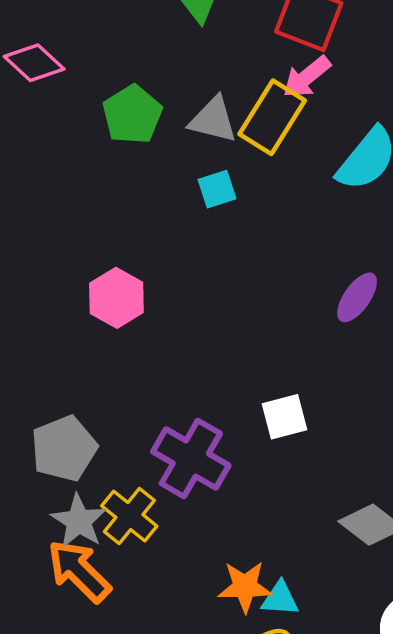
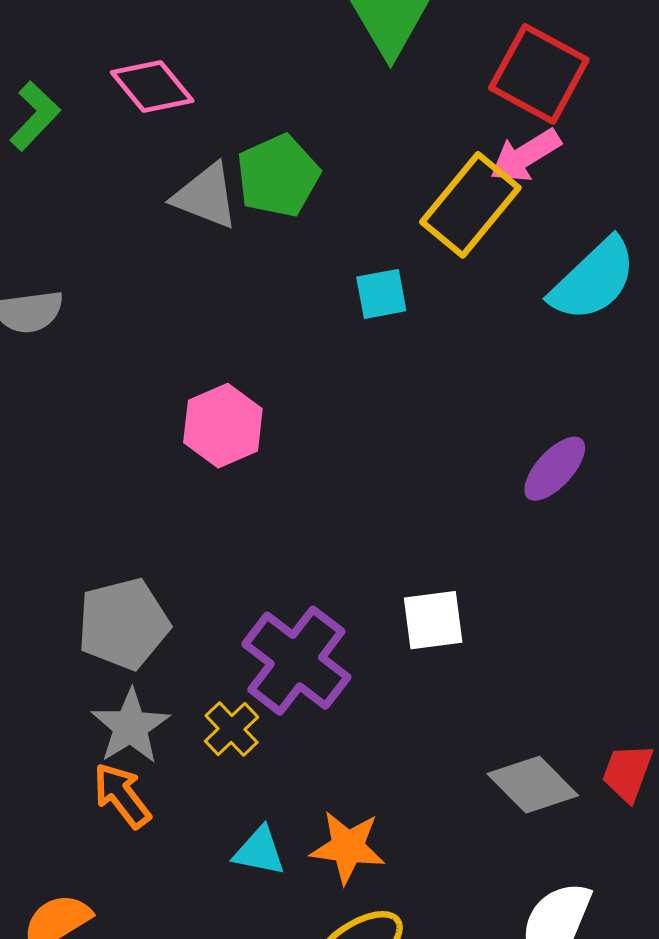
gray triangle: (213, 120) -> (206, 196), moved
yellow cross: (129, 516) -> (232, 729), moved, size x0.7
orange arrow: (79, 571) -> (122, 795), size x0.7
cyan triangle: (280, 599) -> (259, 851), moved

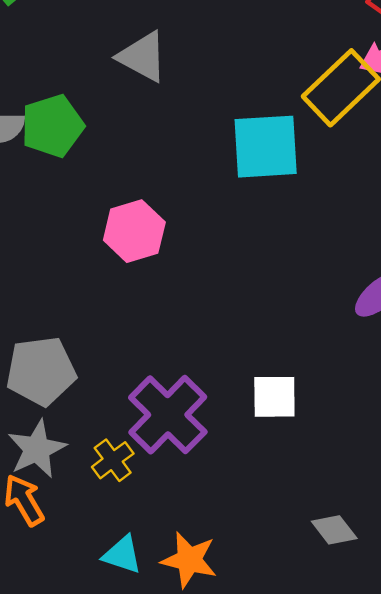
green pentagon: (278, 176) -> (52, 126), moved
cyan square: (381, 294) -> (266, 147), size x1.8
gray diamond: (533, 785) -> (334, 530), size x0.7

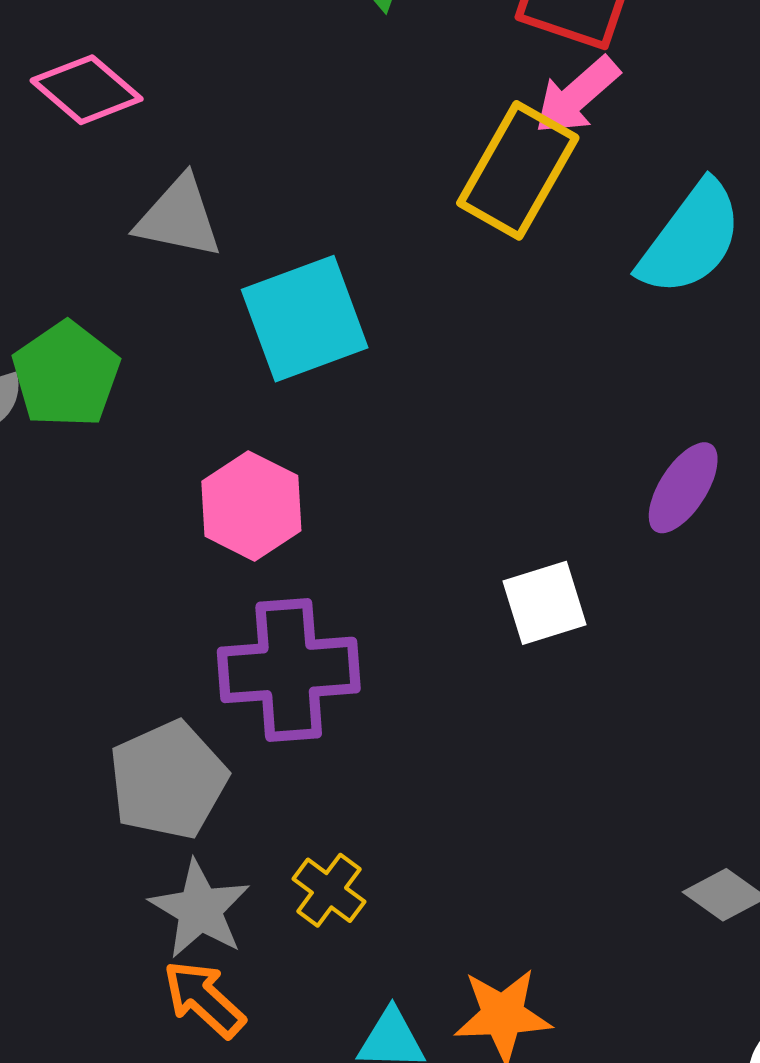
cyan square: (266, 147) -> (305, 319), moved
white square: (274, 397) -> (544, 603), moved
purple cross: (168, 415) -> (289, 670), moved, turned -32

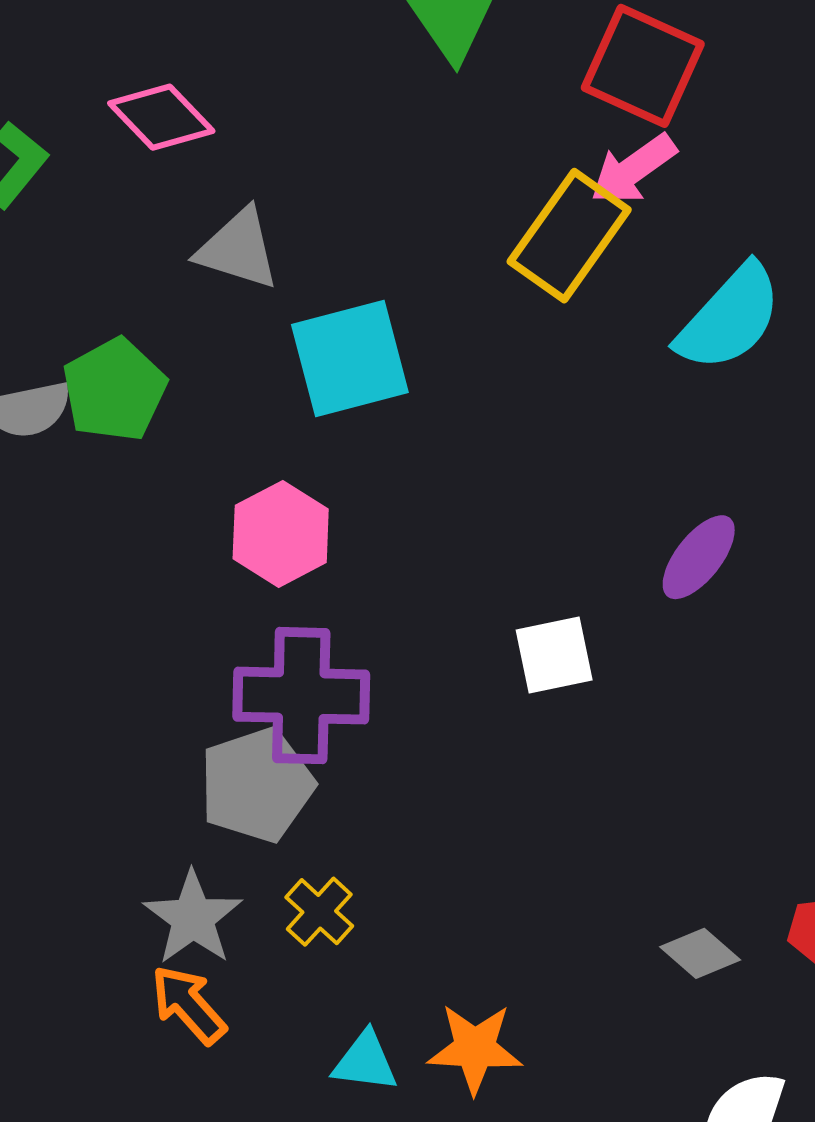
gray pentagon: (168, 780) -> (257, 785), moved

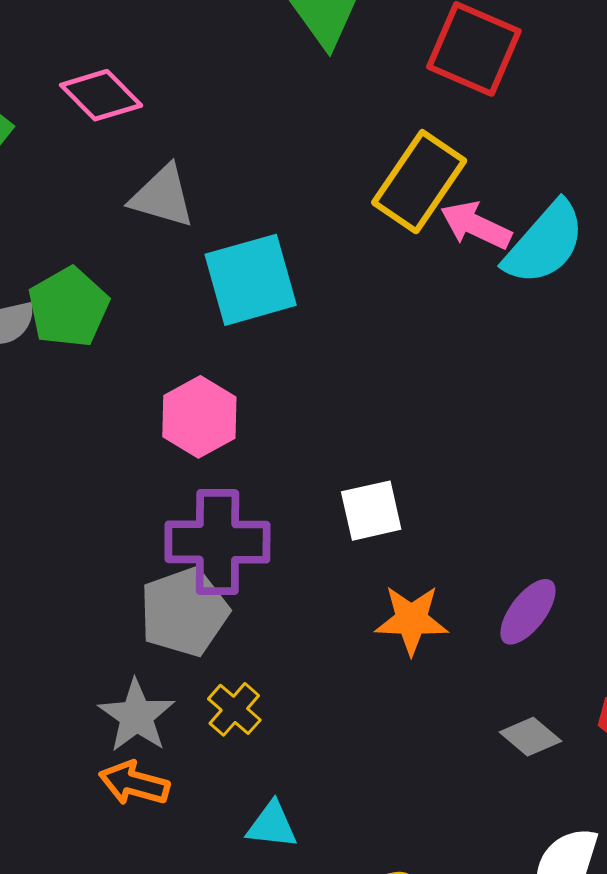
pink arrow: (633, 169) -> (476, 225), moved, turned 62
purple ellipse: (699, 557) -> (528, 612), moved
white square: (554, 655) -> (371, 511), moved
orange arrow: (188, 1005) -> (134, 783), turned -32
orange star: (475, 1048) -> (411, 620), moved

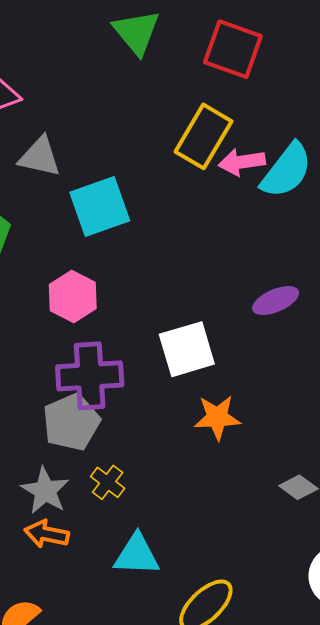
pink arrow: (476, 225) -> (242, 162), turned -30
white square: (371, 511) -> (187, 349), size x1.4
purple ellipse: (528, 612) -> (276, 301), moved, turned 33
cyan triangle: (272, 825) -> (137, 555), size x1.4

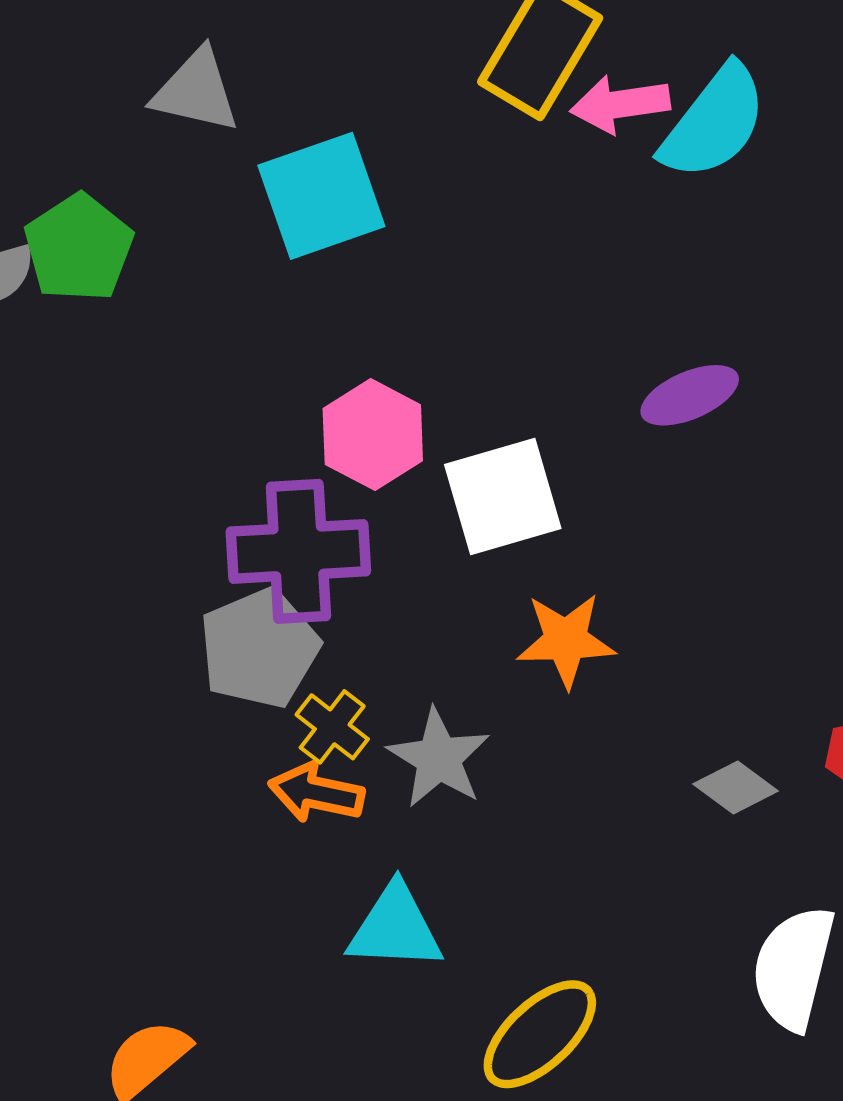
pink hexagon: (73, 296) -> (373, 435), moved
yellow cross: (108, 482) -> (332, 727), moved
gray star: (45, 491) -> (439, 758), moved
orange arrow: (47, 534) -> (316, 793), moved

